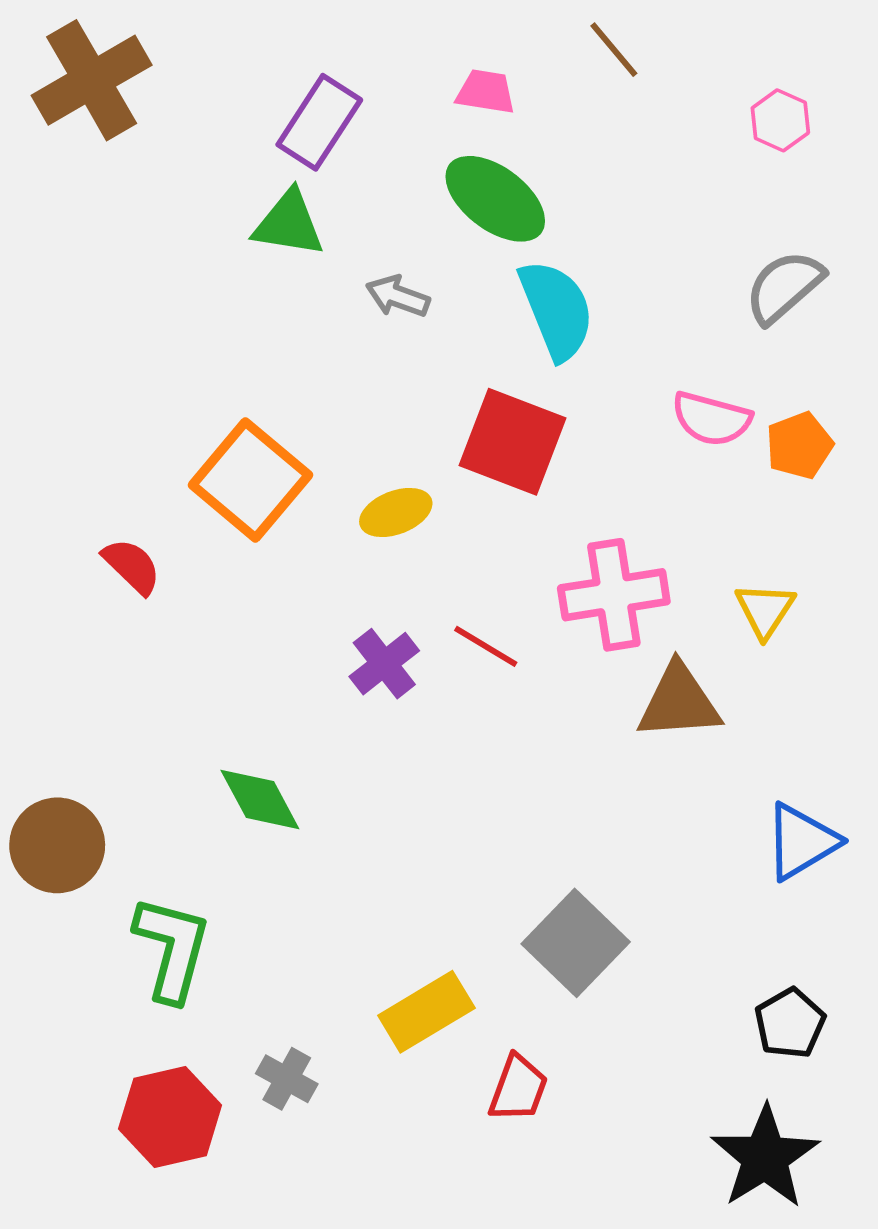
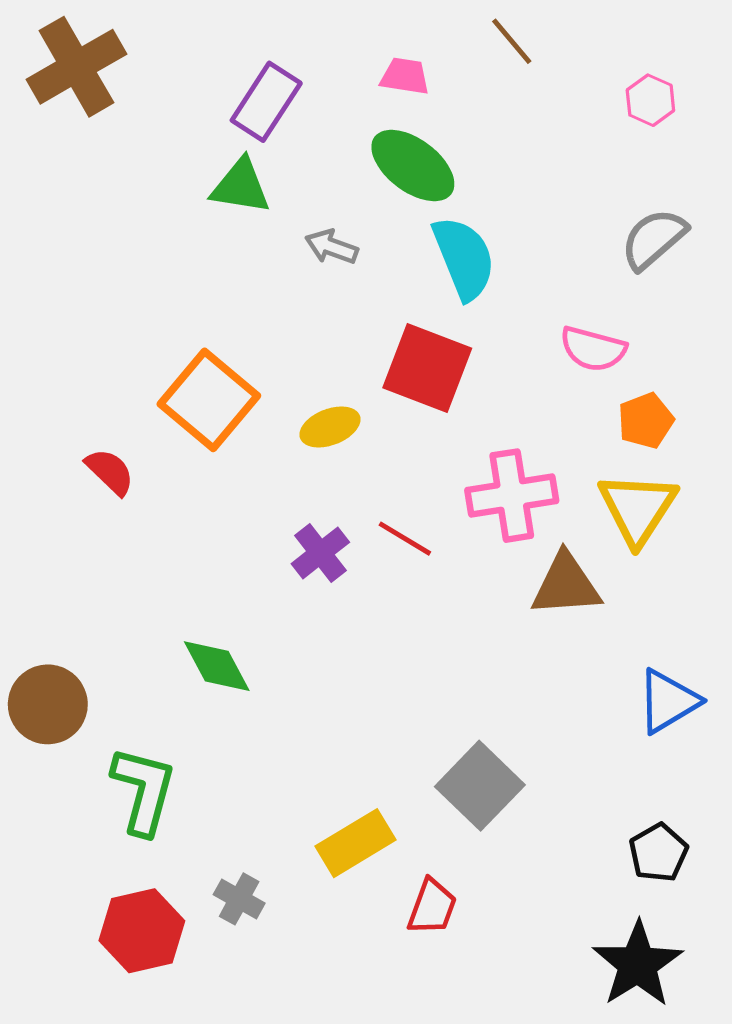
orange pentagon: (799, 446) -> (646, 421), moved
yellow triangle: (765, 610) -> (638, 508), size x1.6

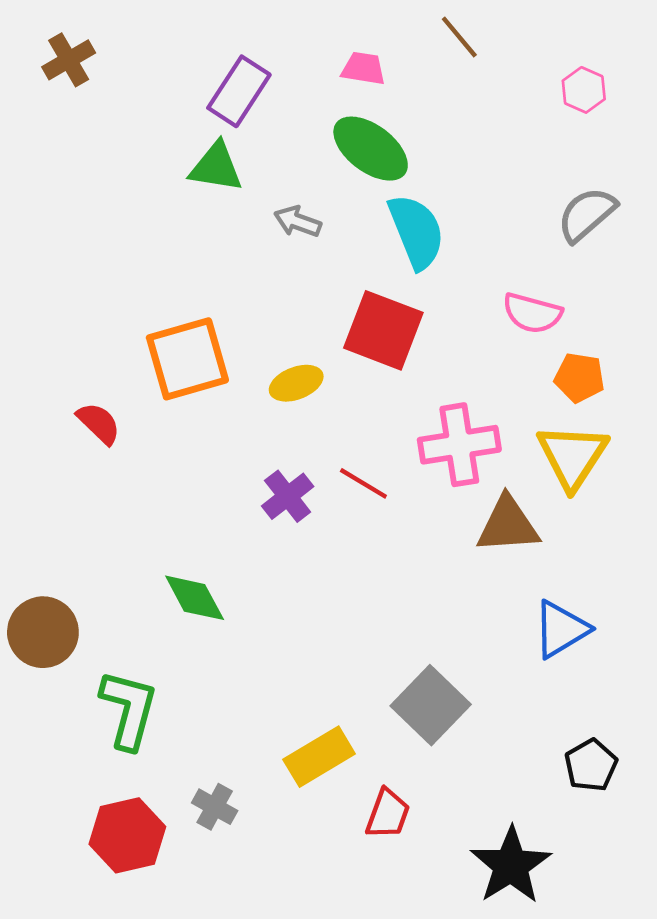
brown cross: (76, 67) -> (69, 60), size x0.6
orange square: (209, 400) -> (187, 359), turned 34
orange pentagon: (646, 421) -> (579, 377), turned 30
blue triangle: (668, 701) -> (561, 629), moved
black star: (638, 964) -> (511, 865), moved

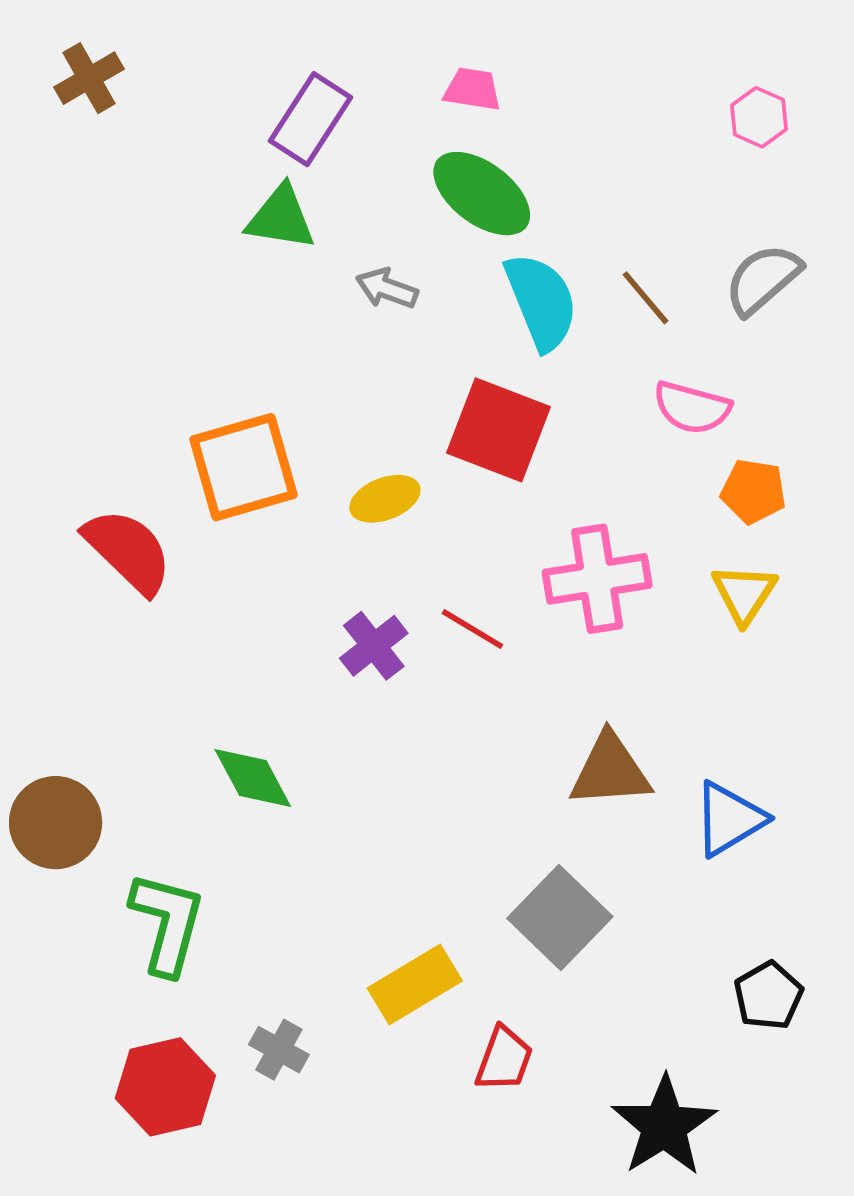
brown line: (459, 37) -> (646, 298), moved
red semicircle: (99, 423) -> (128, 551), size x1.6
yellow triangle: (572, 456) -> (744, 594), size x0.7
brown triangle: (508, 525) -> (610, 770), moved

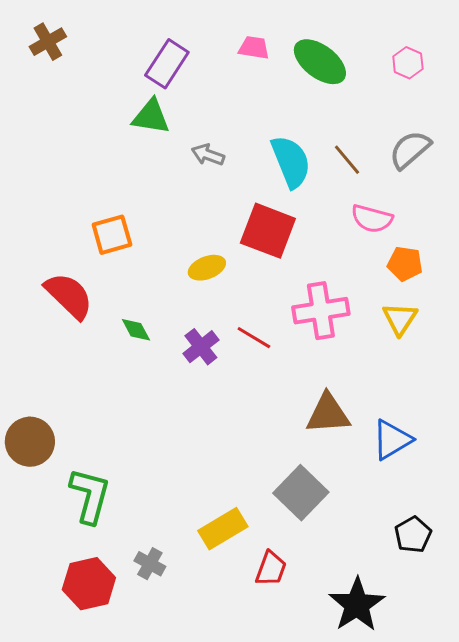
green ellipse: (482, 194) -> (320, 62), moved
orange square: (244, 467) -> (112, 235), moved, size x0.7
green diamond: (253, 778) -> (136, 330), moved, size x0.7

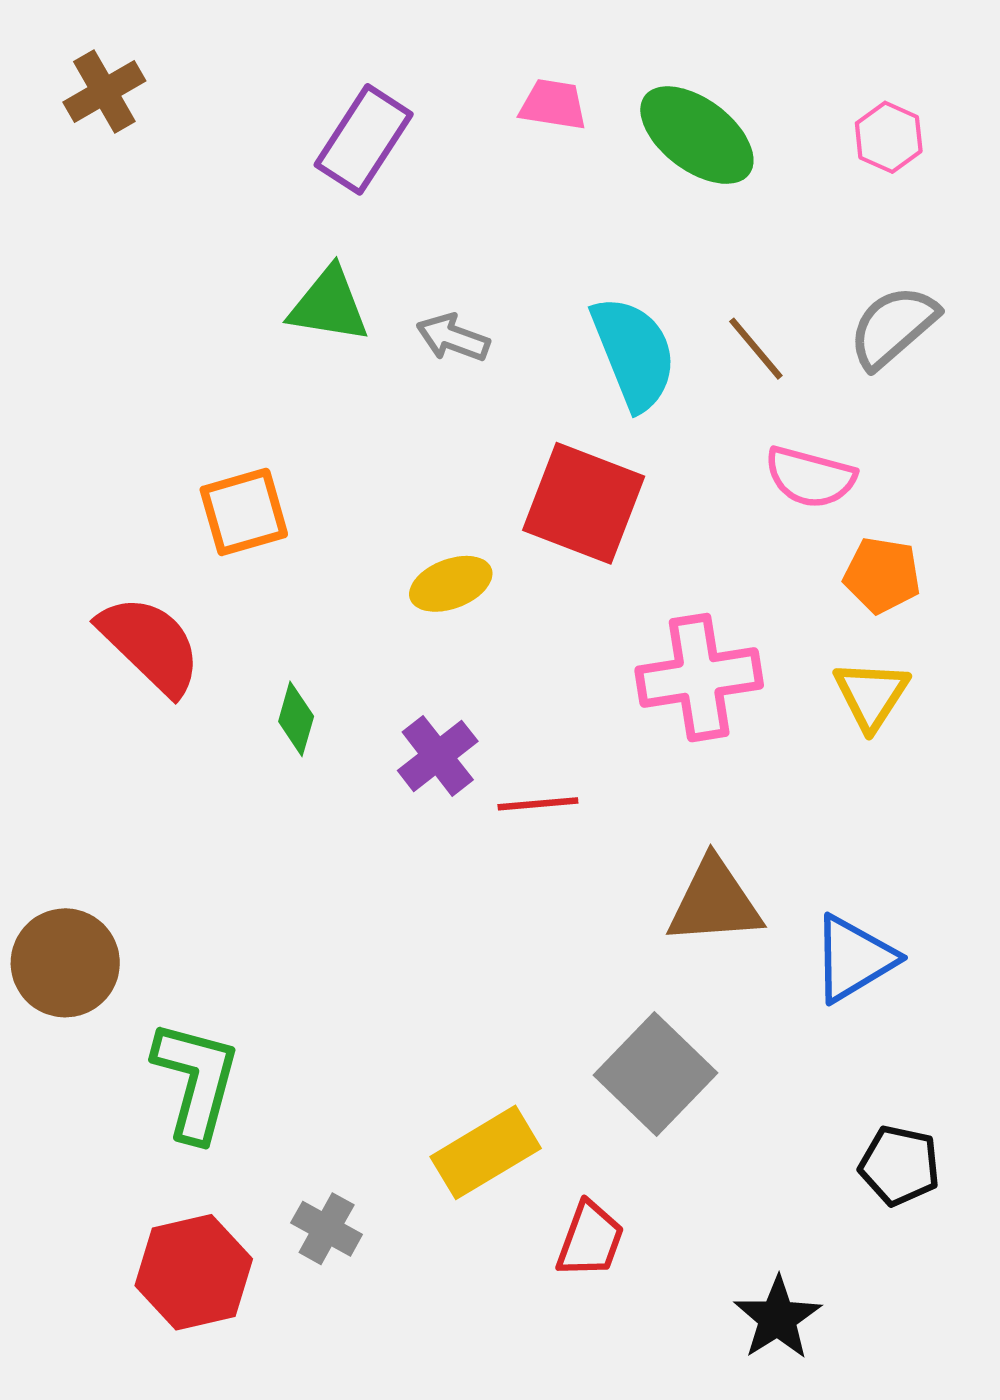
green triangle: (151, 117) -> (329, 305), moved
green diamond: (136, 330) -> (296, 719), turned 44
red line: (254, 338) -> (538, 804), moved, turned -36
black pentagon: (413, 535) -> (900, 1166), turned -30
black star: (357, 605) -> (778, 1318), size x0.7

